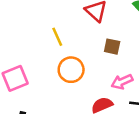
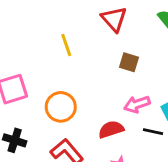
orange circle: (71, 70) -> (61, 107), moved

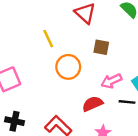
orange circle: (61, 107) -> (68, 67), moved

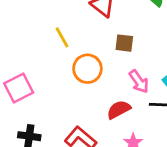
pink arrow: (111, 81) -> (139, 82), turned -96

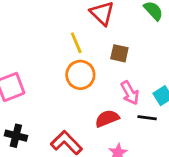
yellow line: (62, 37) -> (76, 43), moved

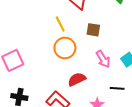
red semicircle: (107, 118) -> (77, 79), moved
black line: (147, 118) -> (117, 88), moved

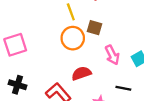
brown square: (93, 30) -> (95, 28), moved

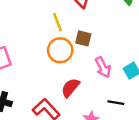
red semicircle: (81, 73) -> (70, 88), turned -30

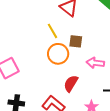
pink arrow: (103, 67) -> (95, 63), turned 132

